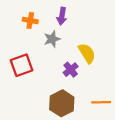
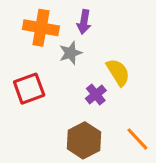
orange cross: (30, 20) -> (41, 28), size x1.6
orange line: (101, 102) -> (137, 139), turned 48

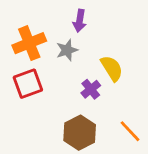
orange cross: (41, 28) -> (29, 43), moved, turned -32

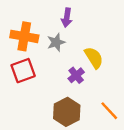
orange cross: (29, 43) -> (24, 36), turned 32

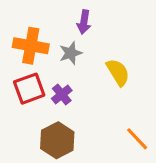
purple cross: (76, 75) -> (62, 94), moved
brown hexagon: (67, 112) -> (57, 140), moved

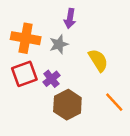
orange line: (137, 139) -> (114, 102), moved
brown hexagon: (57, 140) -> (67, 105), moved

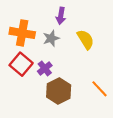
yellow semicircle: (98, 60) -> (85, 39), moved
red square: (24, 74) -> (21, 64), turned -30

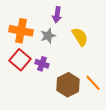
purple cross: (45, 68) -> (42, 64), turned -32
brown hexagon: (59, 91) -> (68, 85), moved

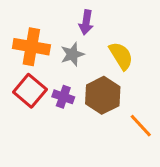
brown hexagon: (68, 85) -> (103, 95), moved

